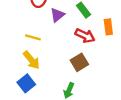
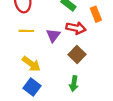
purple triangle: (57, 15) -> (53, 35), moved
yellow line: (33, 37) -> (26, 31), moved

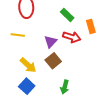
yellow line: (26, 31) -> (18, 35), moved
brown square: (77, 54) -> (53, 61), moved

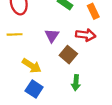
red arrow: (72, 37) -> (86, 35), moved
brown square: (53, 61) -> (68, 55), moved

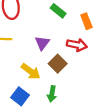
yellow arrow: (32, 66) -> (31, 71), moved
green arrow: (76, 83) -> (52, 94), moved

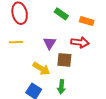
orange rectangle: (86, 21) -> (87, 21), turned -48
brown square: (58, 64) -> (64, 60), turned -35

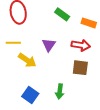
brown square: (64, 60) -> (80, 68), moved
yellow arrow: (41, 69) -> (27, 60), moved

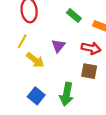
yellow line: (13, 43) -> (22, 41), turned -64
green arrow: (60, 92) -> (67, 94), size x1.5

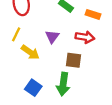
brown square: (89, 71) -> (73, 60), moved

